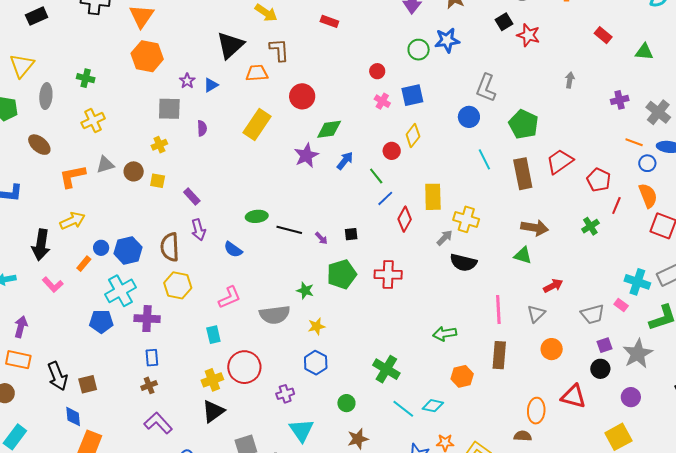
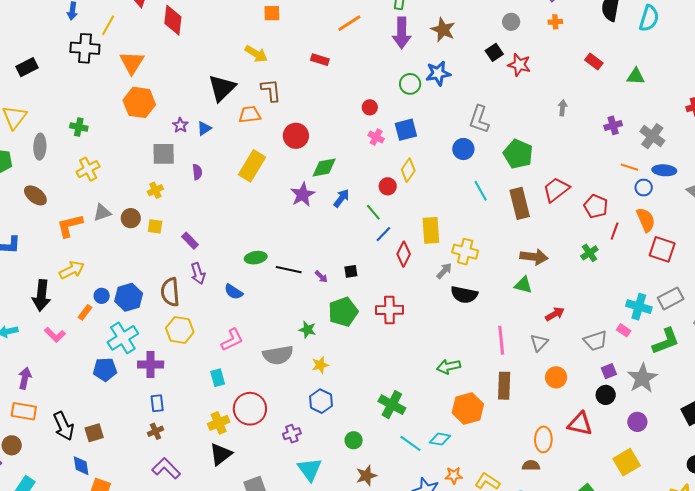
orange hexagon: (462, 376) -> (468, 408), size x1.4

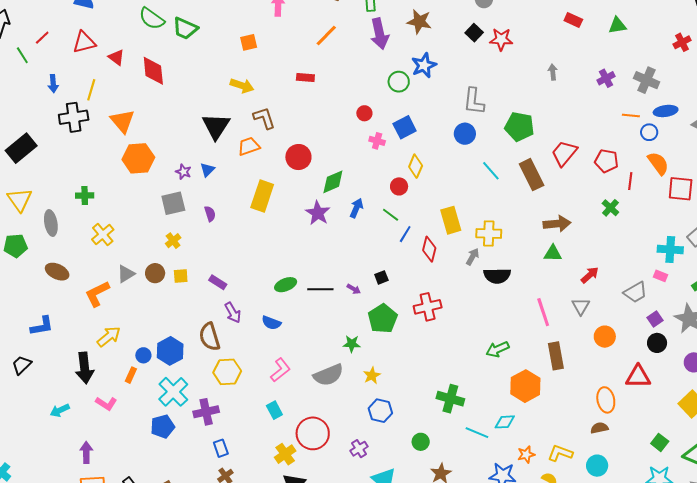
black rectangle: (27, 67) -> (21, 148), size x1.4

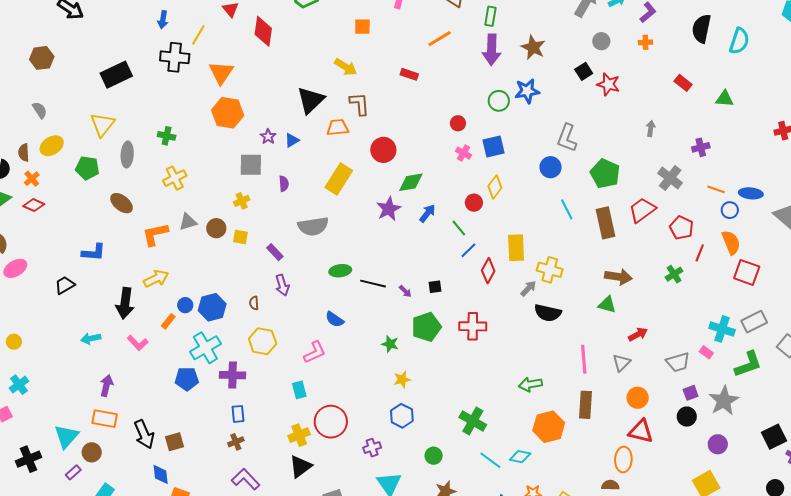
gray cross: (647, 80) -> (670, 178), moved
blue semicircle: (271, 323) -> (335, 319), moved
brown semicircle: (210, 337) -> (254, 303), size x0.5
gray semicircle: (328, 375) -> (313, 226), moved
red triangle: (638, 377) -> (641, 431), moved

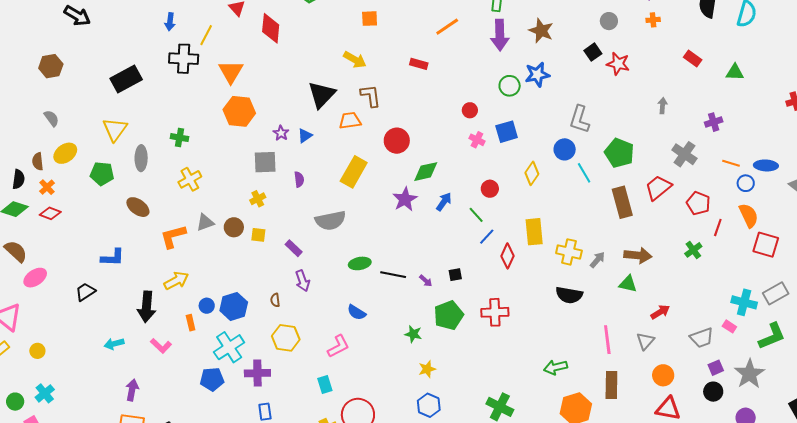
yellow diamond: (495, 187) -> (532, 173), moved
cyan line: (567, 209) -> (584, 173), moved
gray arrow: (528, 288) -> (597, 260), moved
orange rectangle: (168, 321) -> (191, 323), turned -49

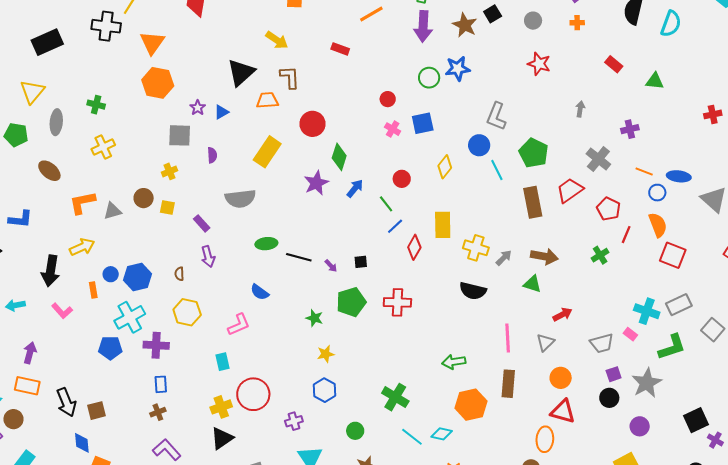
black square: (593, 52) -> (493, 14), moved
green diamond: (426, 172) -> (339, 157), turned -64
gray triangle: (205, 222) -> (112, 211), moved

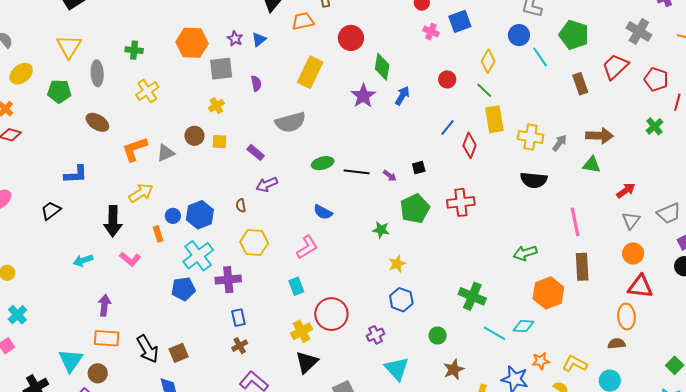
orange hexagon: (158, 83) -> (192, 43), moved
brown rectangle: (533, 202) -> (580, 84), size x0.7
green line: (386, 204) -> (484, 90), moved
purple arrow: (208, 257) -> (267, 184), turned 90
gray triangle: (545, 342) -> (631, 220), moved

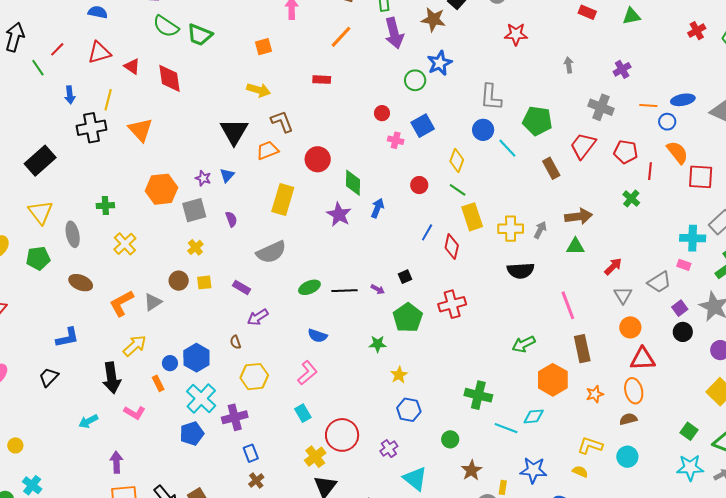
orange star: (541, 361) -> (595, 394), moved

